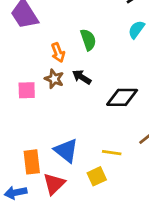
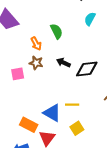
black arrow: (82, 77) -> (63, 63), moved
yellow line: (112, 153) -> (72, 105), moved
orange rectangle: (32, 162) -> (29, 125), turned -48

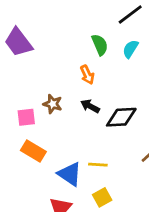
green semicircle: (56, 31) -> (100, 45), moved
orange arrow: (36, 44) -> (87, 75), moved
orange rectangle: (29, 125) -> (33, 151), moved

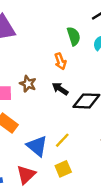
yellow line: (98, 165) -> (62, 140), turned -56

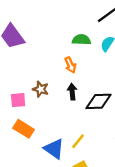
green semicircle: (74, 36) -> (81, 40), turned -66
black arrow: (60, 89) -> (72, 92), turned 56

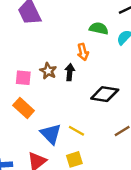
black arrow: (72, 92) -> (70, 72), moved
yellow line: (78, 141) -> (76, 131), turned 70

